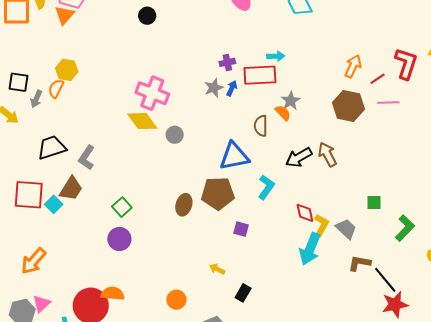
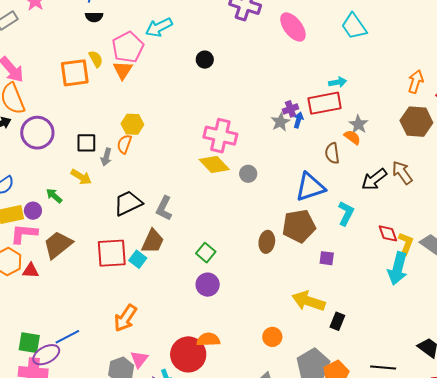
purple cross: (227, 62) -> (290, 109), moved
yellow arrow: (217, 269) -> (308, 301), size x2.0

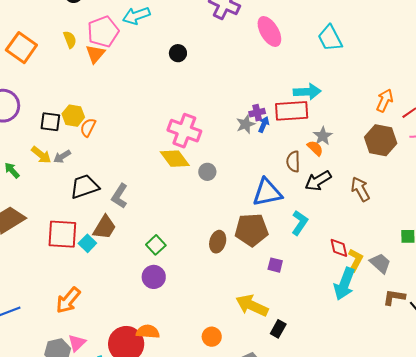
orange square: (75, 73) -> (21, 48), moved, turned 36
cyan arrow: (338, 82) -> (307, 92), size x1.5
yellow hexagon: (132, 124) -> (73, 116), moved
gray arrow: (106, 157) -> (62, 156), moved, turned 36
black arrow: (374, 179) -> (318, 181), moved

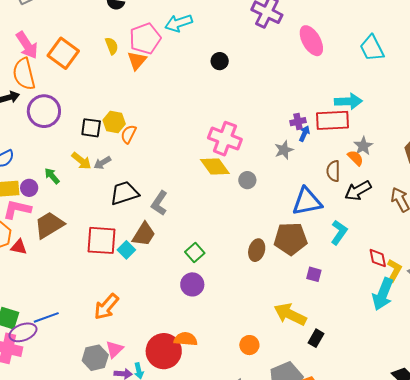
gray star: (246, 124) -> (284, 150), moved

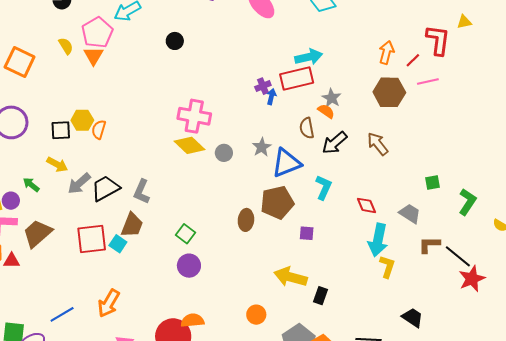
gray star: (284, 150) -> (262, 147), moved
gray arrow: (102, 163) -> (79, 183), moved, size x1.4
yellow L-shape: (394, 270) -> (387, 267), moved
blue line: (46, 317) -> (62, 314), moved

